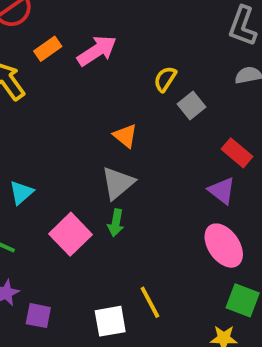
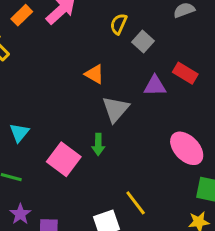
gray triangle: (118, 183) -> (116, 109), moved
purple triangle: (222, 191) -> (155, 86), moved, turned -30

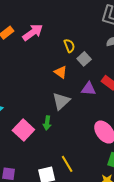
yellow semicircle: (119, 24) -> (69, 46), turned 128
orange triangle: (94, 74) -> (61, 72), moved

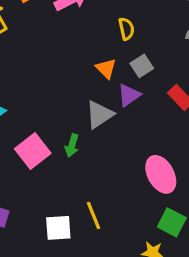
gray square: (84, 59) -> (142, 66), moved
purple triangle: (89, 89) -> (129, 95), moved, turned -49

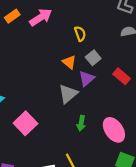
green arrow: (72, 146) -> (81, 123), moved

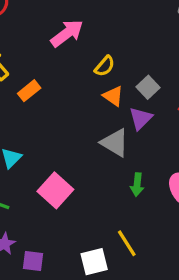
orange rectangle: (12, 16) -> (29, 91), moved
yellow semicircle: (80, 34) -> (105, 66), moved, turned 64
gray triangle: (68, 94) -> (115, 143), turned -45

